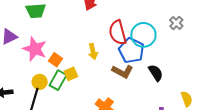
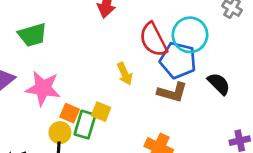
orange square: (56, 60) -> (70, 113), moved
yellow square: (71, 74) -> (101, 112), turned -32

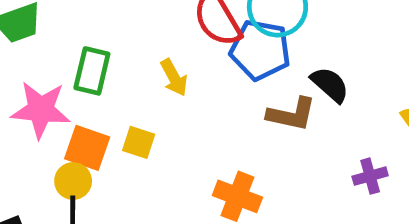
brown L-shape: (172, 92) -> (292, 114), moved
orange square: (70, 113) -> (87, 148), size x1.4
green rectangle: (85, 125) -> (92, 71), moved

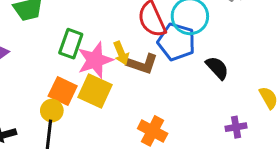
pink star: (41, 110) -> (95, 60), moved, turned -30
brown L-shape: (292, 114) -> (142, 64), moved
yellow square: (139, 142) -> (95, 91), size x1.6

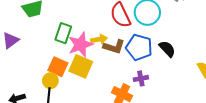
blue pentagon: (176, 42) -> (139, 47), moved
yellow arrow: (121, 53) -> (99, 39), turned -77
purple cross: (236, 127) -> (141, 78), moved

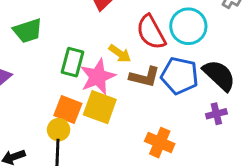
yellow arrow: (99, 39) -> (120, 53), moved, turned 49
black semicircle: (167, 49) -> (219, 75), size x1.4
purple cross: (141, 78) -> (216, 114), moved

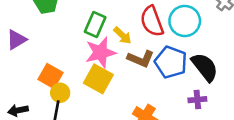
green rectangle: (72, 62) -> (95, 24), moved
orange square: (68, 110) -> (51, 76), moved

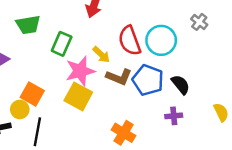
green rectangle: (95, 24) -> (62, 44), moved
black semicircle: (205, 67) -> (181, 85), size x0.7
yellow circle: (60, 93) -> (20, 109), moved

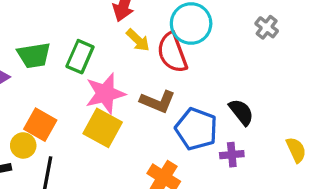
green trapezoid: (28, 25) -> (34, 55), moved
cyan circle: (161, 40) -> (191, 24), moved
yellow arrow: (101, 55) -> (138, 40), moved
blue pentagon: (148, 80) -> (196, 129), moved

